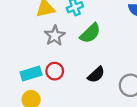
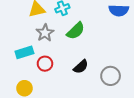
cyan rectangle: (31, 73) -> (24, 52), moved

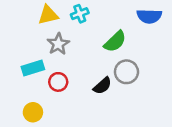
green semicircle: (76, 31) -> (115, 41), moved
gray circle: (111, 76) -> (126, 72), moved

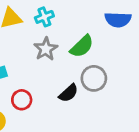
gray star: (58, 44) -> (46, 49), moved
red circle: (58, 82) -> (22, 100), moved

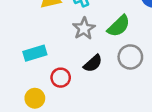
black semicircle: (68, 93) -> (93, 63), moved

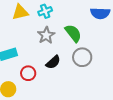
green semicircle: (119, 26) -> (73, 33), turned -84

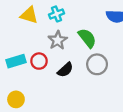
yellow triangle: (20, 12) -> (29, 15), turned 30
red circle: (28, 73) -> (39, 61), moved

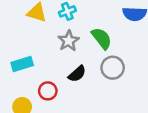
red circle: (39, 61) -> (48, 91), moved

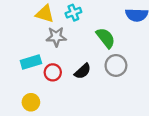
gray star: (69, 41) -> (56, 37), moved, turned 30
red circle: (48, 91) -> (53, 72), moved

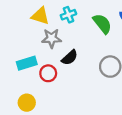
green semicircle: (106, 38) -> (102, 24), moved
black semicircle: (83, 71) -> (70, 58), moved

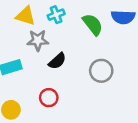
red circle: (48, 73) -> (49, 98), moved

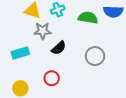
green semicircle: (93, 24) -> (88, 18), turned -42

